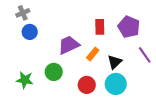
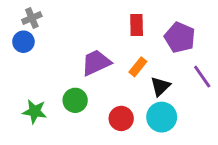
red rectangle: (100, 27) -> (137, 25), moved
blue circle: (30, 32) -> (23, 42), moved
orange rectangle: (93, 54) -> (138, 67), moved

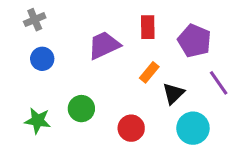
blue circle: (23, 42) -> (42, 59), moved
purple trapezoid: (96, 63) -> (104, 45), moved
cyan circle: (162, 117) -> (193, 128), moved

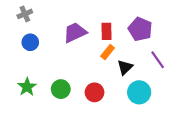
red rectangle: (148, 27) -> (106, 31), moved
green circle: (81, 109) -> (61, 89), moved
green star: (38, 121) -> (27, 87), turned 30

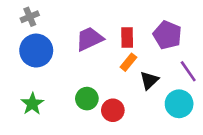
blue circle: (30, 42) -> (36, 51), size x1.6
green circle: (61, 89) -> (87, 99), moved
cyan circle: (139, 92) -> (179, 104), moved

